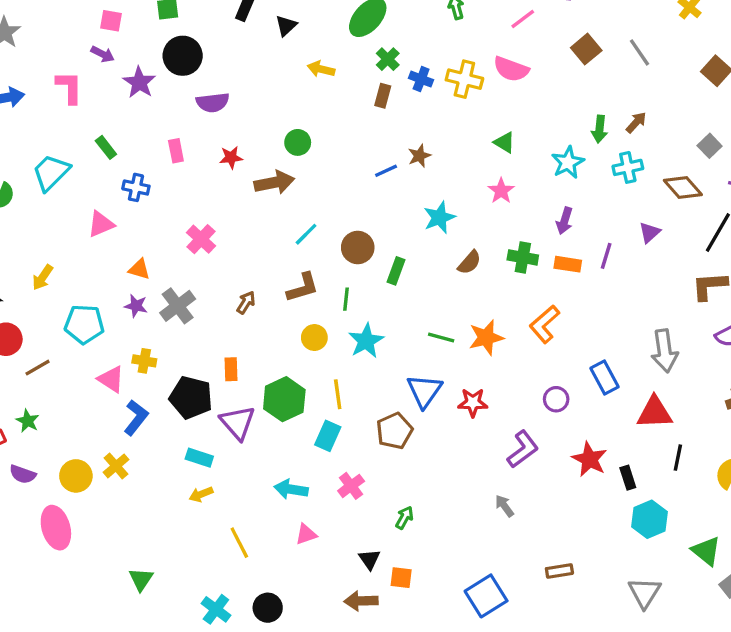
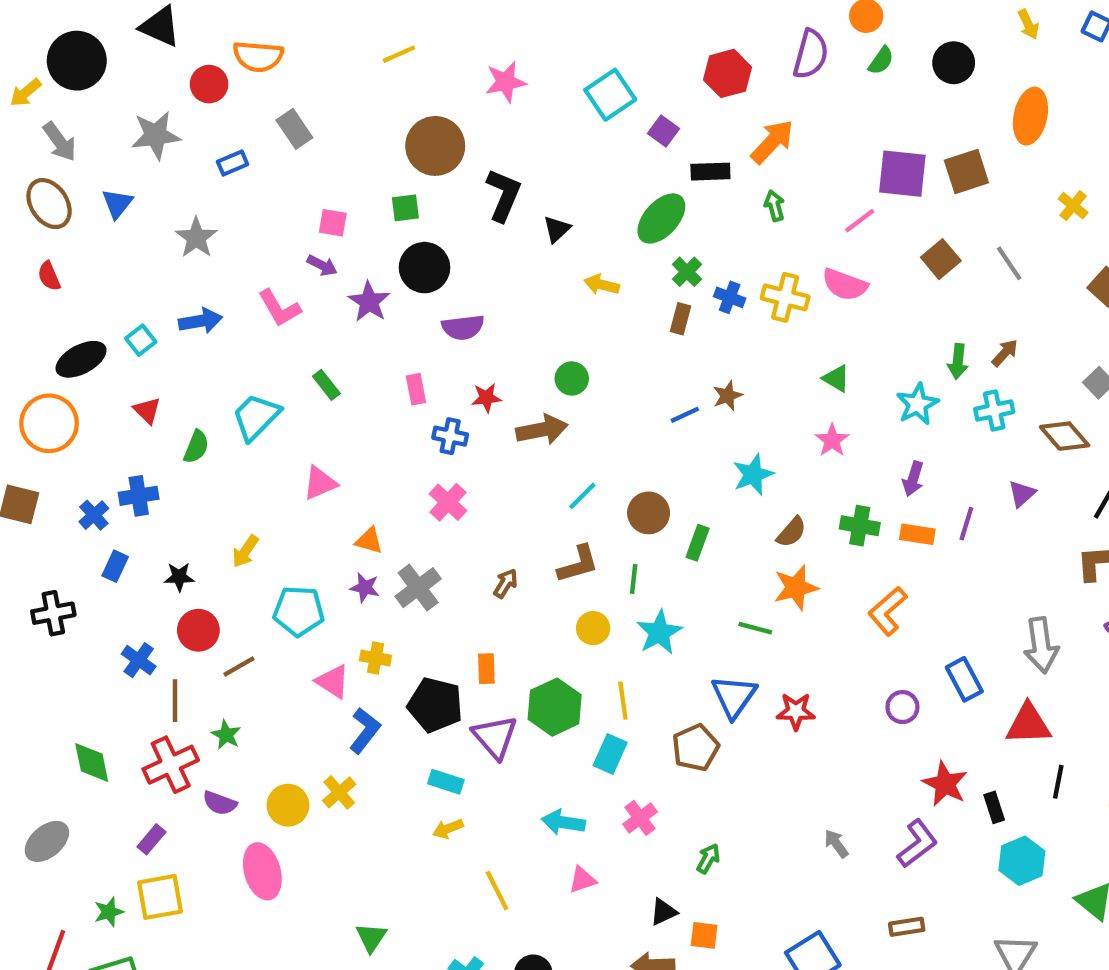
pink L-shape: (69, 87) -> (279, 308), turned 150
blue cross: (136, 187) -> (450, 436), moved
orange star: (486, 338) -> (796, 588), moved
purple L-shape: (523, 449) -> (917, 844), moved
black triangle: (369, 559) -> (663, 912), turned 40

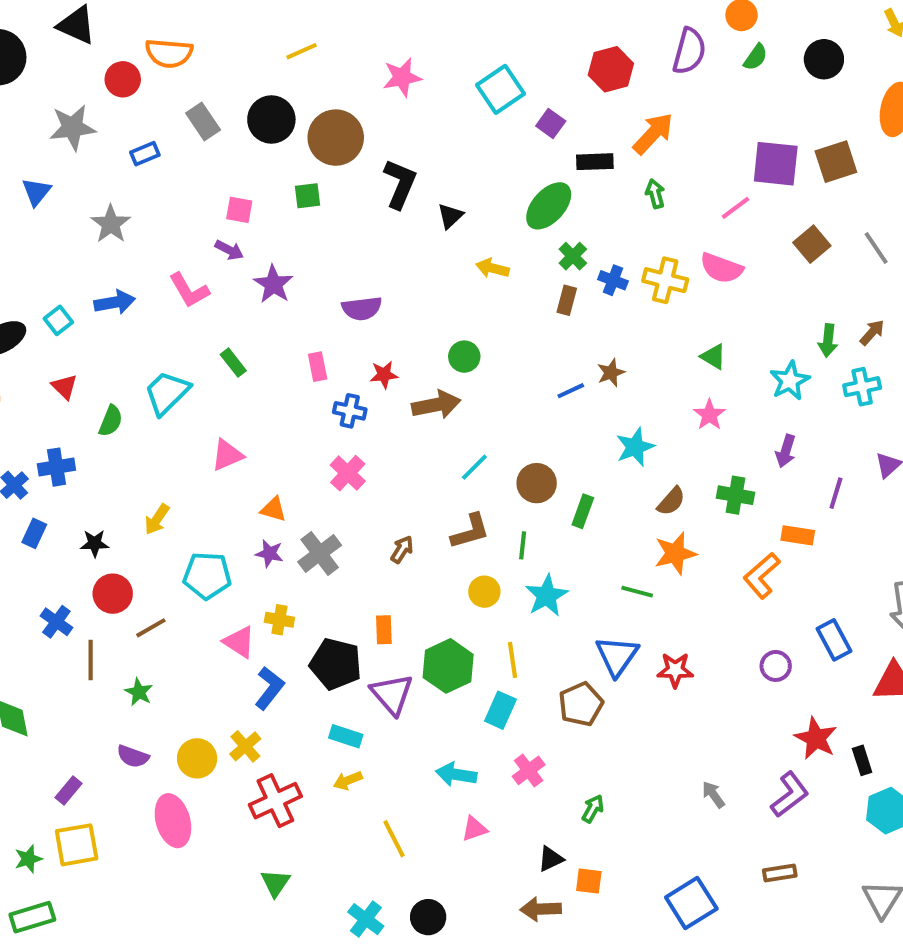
black circle: (425, 268) -> (271, 119), moved
orange rectangle: (917, 534) -> (798, 535), moved
red cross: (171, 765) -> (275, 801), moved

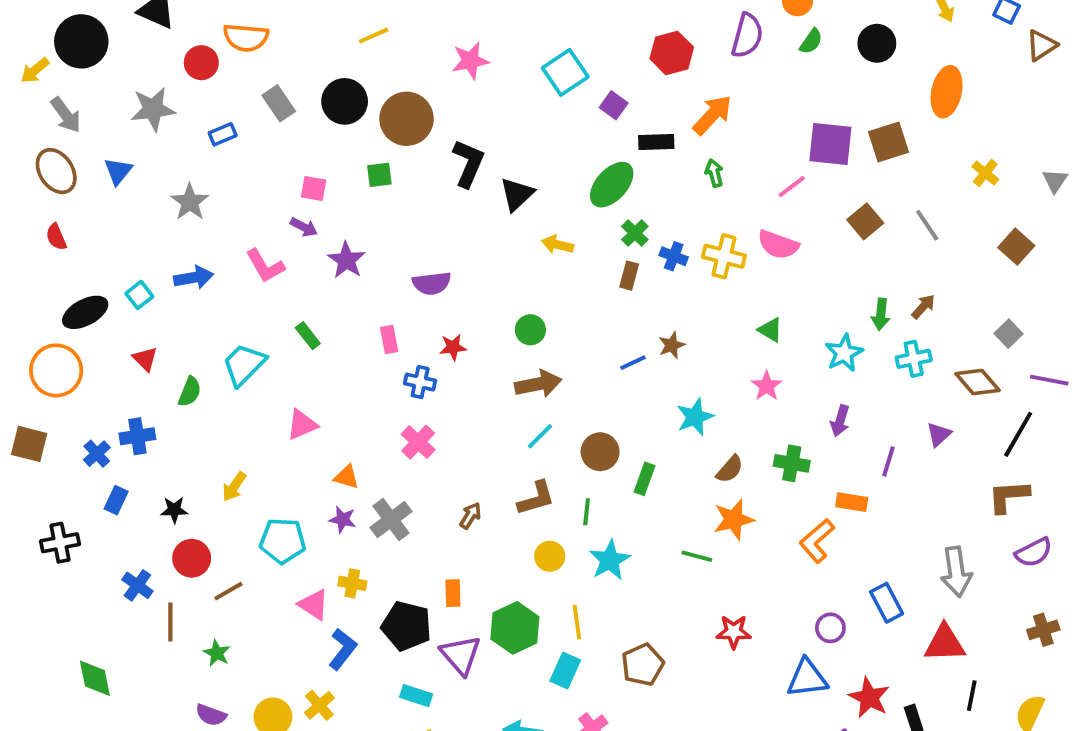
black triangle: (450, 216) -> (517, 194), size x1.4
brown arrow: (436, 405) -> (538, 384), moved
blue triangle: (617, 656) -> (807, 678), moved, turned 48

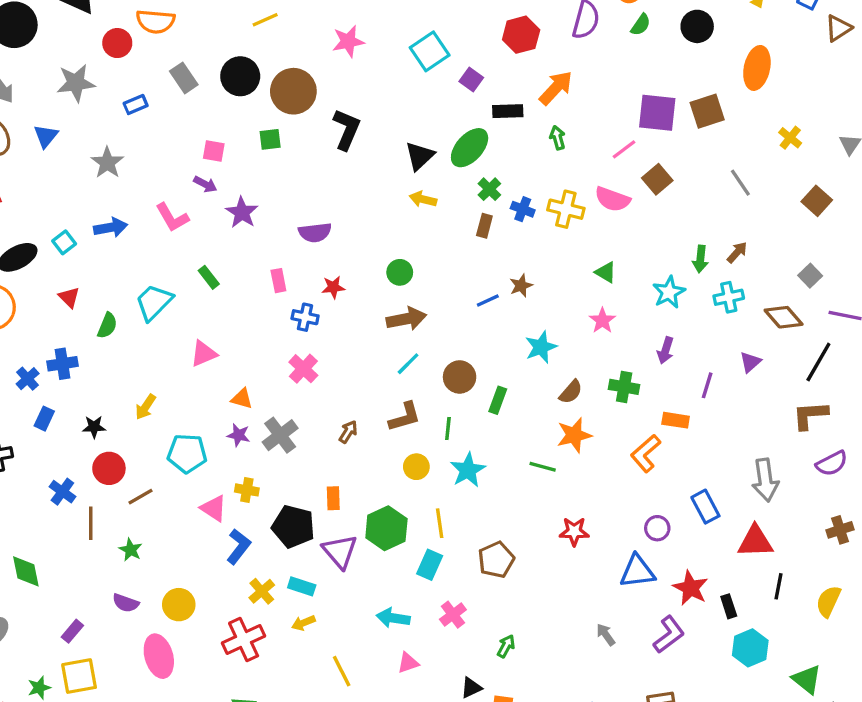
black triangle: (517, 194) -> (420, 156), moved
brown square: (865, 221) -> (657, 179), moved
yellow cross: (319, 705) -> (262, 591), moved

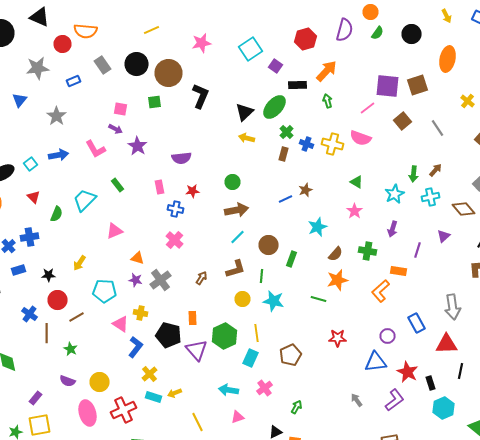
brown square: (657, 179) -> (402, 121), moved
blue rectangle: (44, 419) -> (18, 270), turned 48
cyan star: (468, 470) -> (274, 301), turned -30
cyan rectangle: (302, 586) -> (154, 397), moved
red cross: (244, 640) -> (124, 410), moved

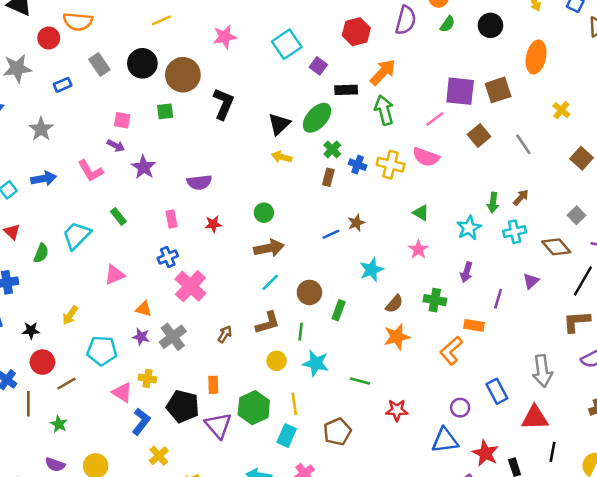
green arrow: (328, 101) -> (384, 110), size x1.6
blue cross: (176, 209) -> (168, 257), moved, turned -35
pink cross: (174, 240) -> (190, 286), size x1.4
green line: (318, 299) -> (360, 381), moved

